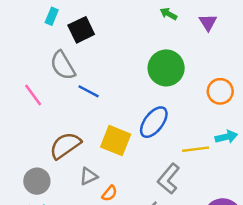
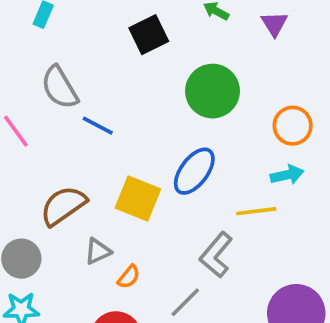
black square: (81, 30) -> (149, 35), moved
cyan arrow: (226, 137) -> (287, 175), moved

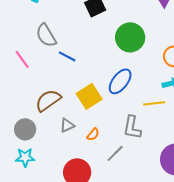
yellow square: (138, 198) -> (89, 96), turned 35
gray L-shape: (216, 255) -> (132, 127), turned -30
orange semicircle: (129, 277) -> (93, 134), moved

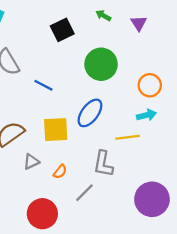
blue line: (67, 56) -> (43, 85), moved
yellow square: (89, 96) -> (56, 130), turned 30

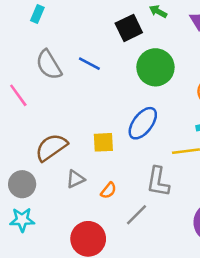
black square: (62, 30) -> (129, 28), moved
blue line: (43, 85) -> (89, 64), moved
yellow square: (56, 130) -> (103, 142), size x0.7

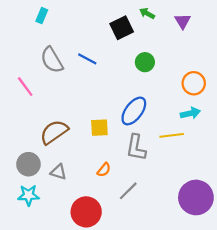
green circle: (155, 67) -> (145, 62), size x0.6
gray triangle: (75, 179) -> (58, 172), moved, turned 42
gray L-shape: (158, 182) -> (136, 148), moved

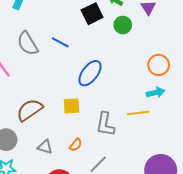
green circle: (145, 62) -> (123, 25), moved
blue ellipse: (134, 111) -> (90, 73), moved
gray triangle: (58, 172) -> (45, 147), moved

